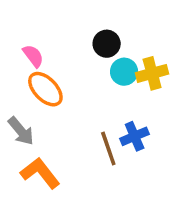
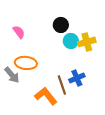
orange ellipse: (45, 89) -> (26, 63), moved, turned -40
orange L-shape: (40, 173) -> (46, 96), moved

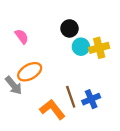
orange ellipse: (26, 63) -> (30, 72), turned -35
blue cross: (77, 78) -> (91, 99), moved

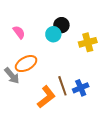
cyan circle: (81, 47) -> (53, 34), moved
orange L-shape: (52, 109) -> (46, 97), turned 90

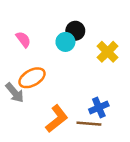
yellow cross: (88, 42) -> (108, 52), turned -30
brown line: (62, 86) -> (89, 124), moved, turned -66

